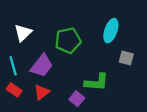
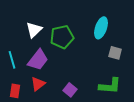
white triangle: (23, 33) -> (34, 30), moved
green L-shape: (97, 82) -> (110, 86), moved
red rectangle: (14, 90) -> (15, 91), moved, turned 64

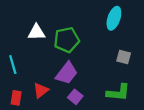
cyan ellipse: (101, 28) -> (114, 18), moved
white triangle: (34, 30) -> (37, 32), turned 42
purple trapezoid: (38, 60) -> (67, 73), moved

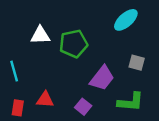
cyan ellipse: (114, 18) -> (126, 20), turned 30
purple trapezoid: (67, 73) -> (102, 78), moved
red triangle: (41, 90) -> (45, 100), turned 42

